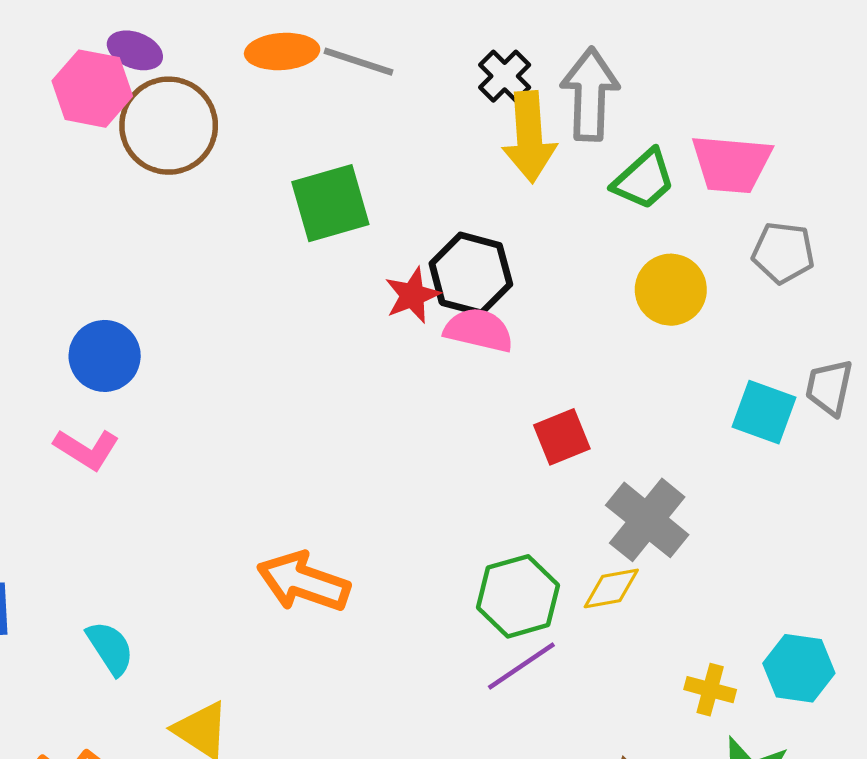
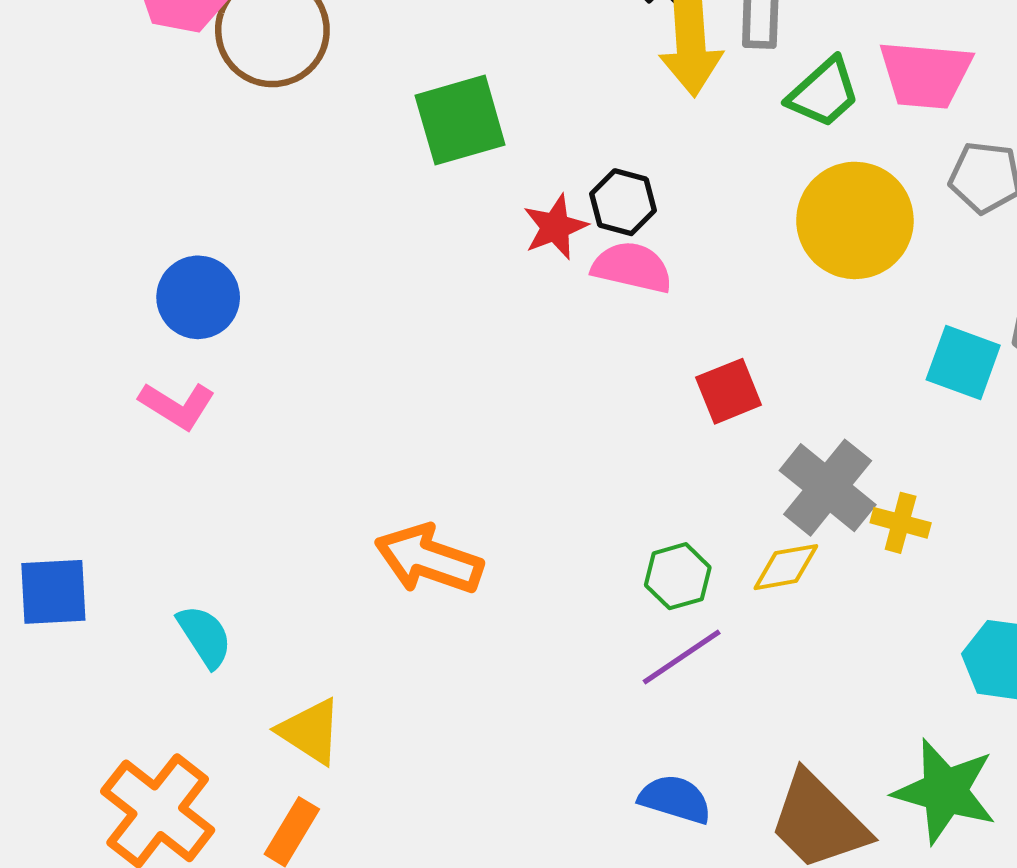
black hexagon: (471, 274) -> (623, 202), size x0.7
yellow circle: (671, 290) -> (855, 220), size x1.4
green hexagon: (518, 596) -> (678, 576), size x0.7
yellow cross: (710, 690) -> (901, 523), moved

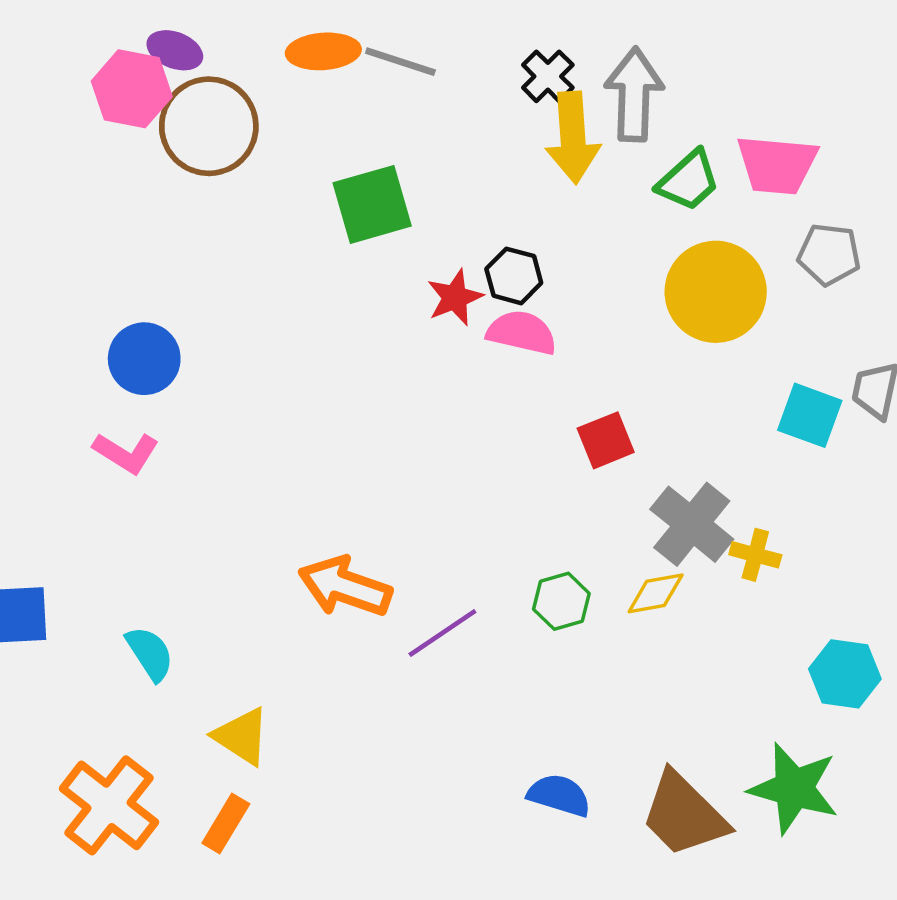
purple line: (682, 657) -> (442, 633), moved

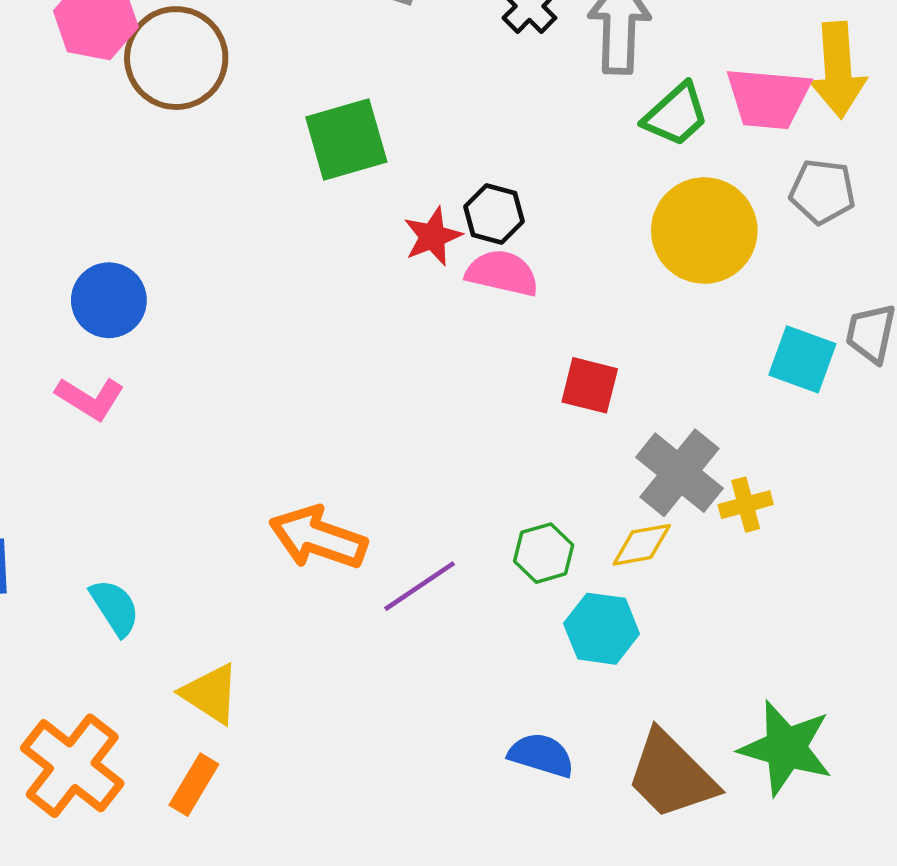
yellow arrow: (573, 138) -> (838, 70), moved
red square: (606, 440) -> (590, 385), turned 36
yellow cross: (755, 555) -> (746, 505), turned -30
cyan hexagon: (845, 674) -> (602, 629), moved

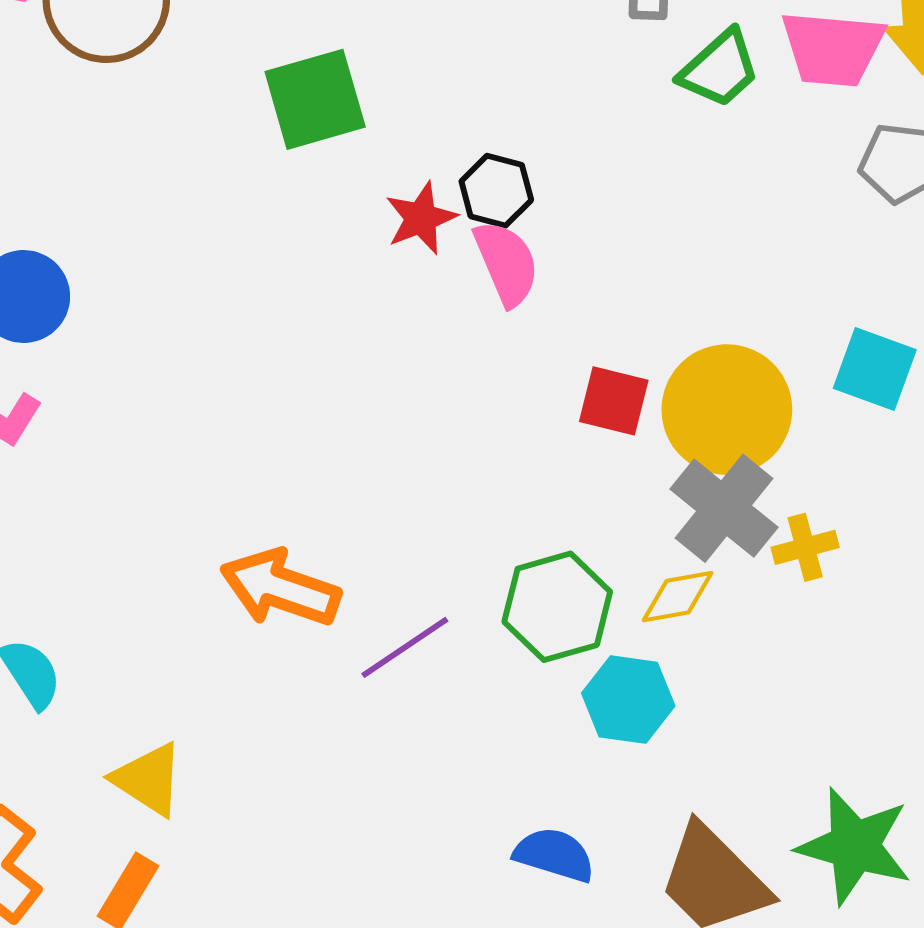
yellow circle: (704, 231) -> (727, 410), moved
pink semicircle: (502, 273) -> (506, 263), turned 54
green hexagon: (544, 553) -> (557, 607), size x1.5

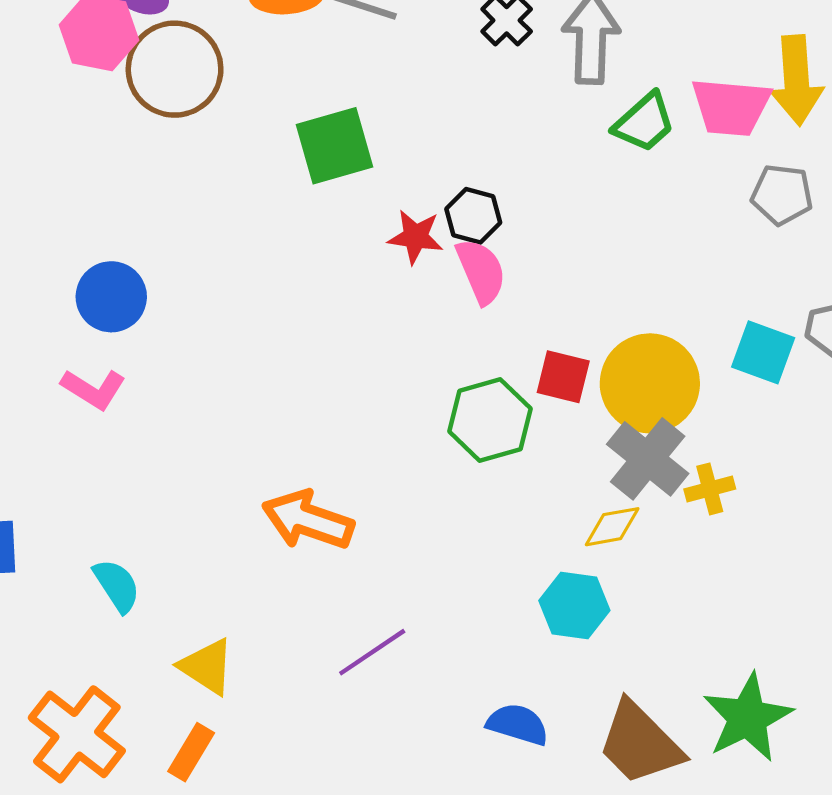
red star: (421, 218) -> (416, 237), turned 30
green hexagon: (557, 607) -> (490, 420), moved
purple line: (405, 647) -> (372, 652), moved
green star: (854, 846) -> (748, 718), turned 30

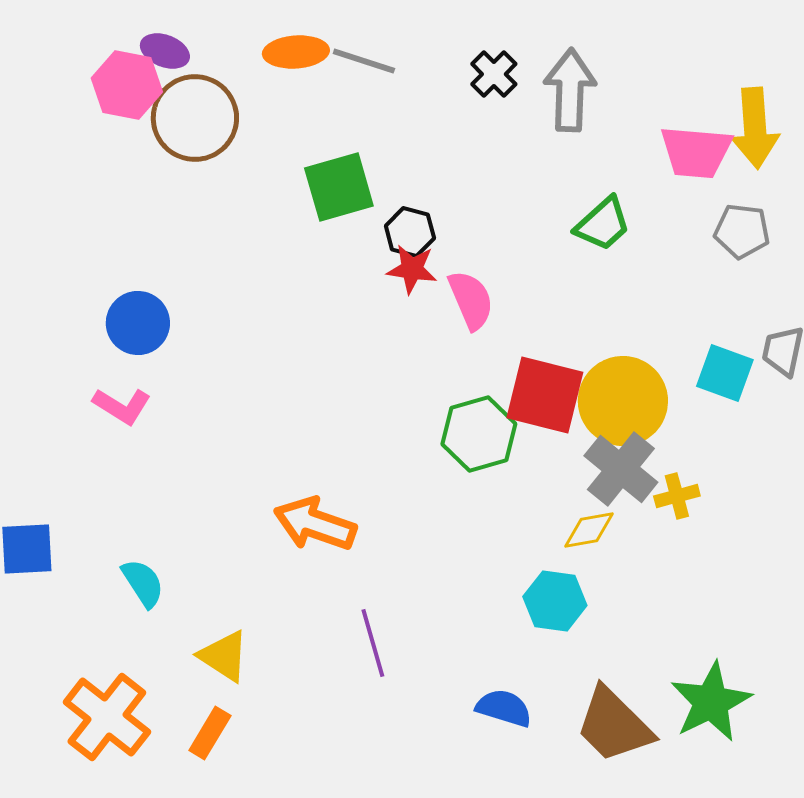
green trapezoid: (644, 122) -> (603, 224), moved
black hexagon: (473, 216) -> (410, 232), moved
red square: (563, 377) -> (545, 395), size x1.6
purple line: (372, 652) -> (373, 643), turned -72

